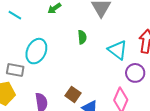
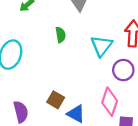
cyan triangle: (118, 50) -> (101, 46), turned 35

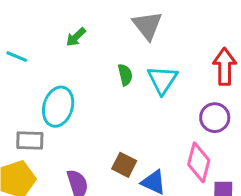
cyan triangle: (101, 46) -> (162, 80), moved

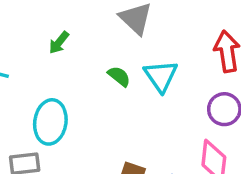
green semicircle: (125, 75) -> (119, 76), turned -30

